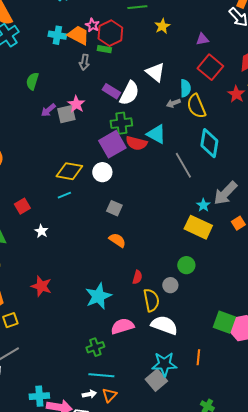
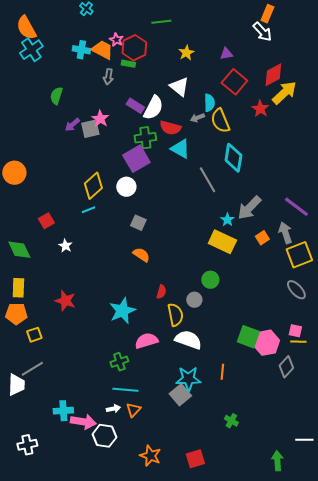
yellow star: (162, 26) -> (186, 53), moved
red semicircle: (136, 143) -> (170, 128), moved
yellow diamond: (69, 171) -> (93, 186), turned -52

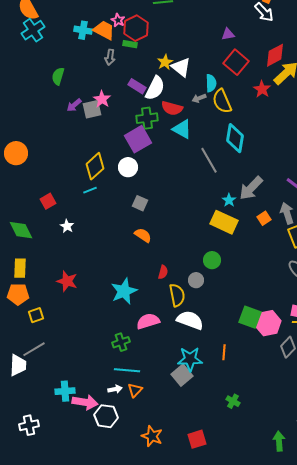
yellow star: (186, 53) -> (165, 62), moved

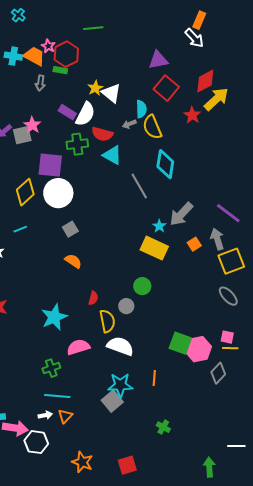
purple triangle: (228, 34) -> (158, 60), size x1.5
purple square: (138, 139) -> (50, 165), moved, turned 36
white circle: (128, 167) -> (58, 193), size x1.5
cyan line: (90, 190) -> (20, 229), moved
gray square: (140, 203) -> (70, 229), turned 35

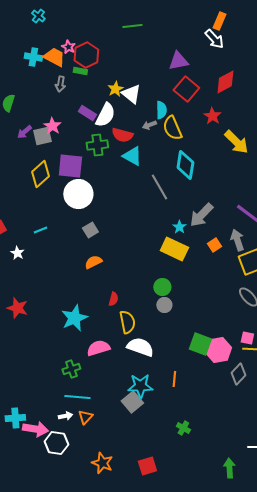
green line: (93, 28) -> (132, 26), moved
yellow arrow: (216, 99) -> (236, 142), moved, turned 88
yellow diamond: (25, 192) -> (40, 174), moved
orange semicircle: (73, 261) -> (93, 262), turned -60
gray circle: (126, 306) -> (164, 305), moved

